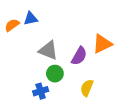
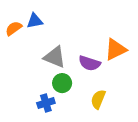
purple semicircle: (79, 56) -> (89, 63), turned 78

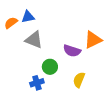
gray triangle: (55, 57) -> (34, 40), moved

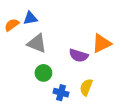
green circle: (50, 67) -> (43, 73), moved
blue cross: (37, 83) -> (61, 93), moved, turned 32

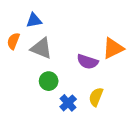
orange semicircle: (12, 25) -> (13, 41), moved, turned -32
blue cross: (61, 93) -> (68, 103), turned 32

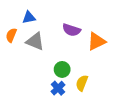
purple semicircle: (87, 62) -> (71, 30), moved
green circle: (49, 81) -> (62, 69), moved

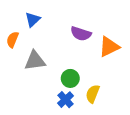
blue triangle: (29, 18) -> (33, 20), turned -32
gray triangle: (35, 41) -> (35, 61), moved, turned -30

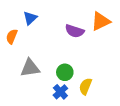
orange triangle: (109, 47) -> (101, 21), moved
gray triangle: (35, 61) -> (30, 68), moved

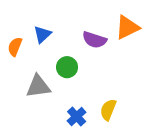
blue triangle: (30, 18) -> (42, 34), moved
green circle: (65, 72) -> (67, 67), moved

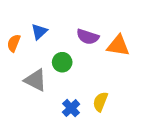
orange triangle: (127, 27) -> (118, 46), moved, turned 35
gray triangle: (38, 86) -> (35, 80), turned 35

